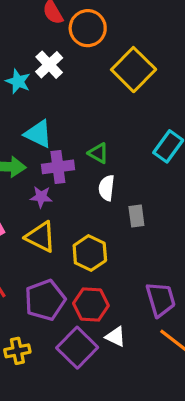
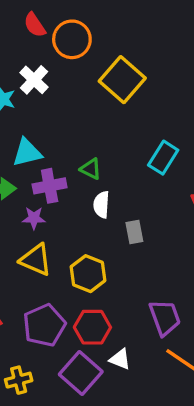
cyan triangle: (38, 134) -> (27, 153), turned -36

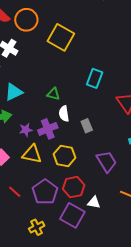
purple cross: (50, 186) -> (48, 129), moved
purple trapezoid: (165, 318) -> (107, 162), moved

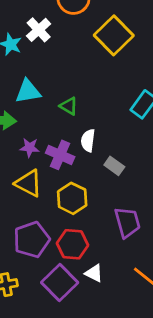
green triangle: (53, 94) -> (69, 106), moved
gray rectangle: (87, 126) -> (114, 166), turned -48
purple cross: (48, 129) -> (60, 155), turned 30

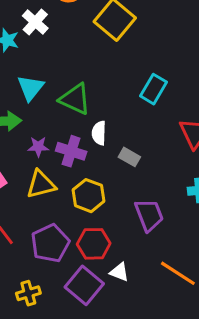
cyan triangle: (28, 91) -> (31, 88), turned -36
green triangle: (69, 106) -> (75, 99), size x1.6
yellow triangle: (29, 183) -> (41, 184), turned -36

